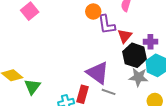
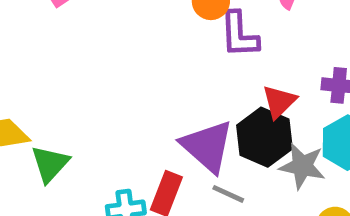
red triangle: (125, 36) -> (279, 102), moved
black hexagon: (135, 55) -> (264, 137), moved

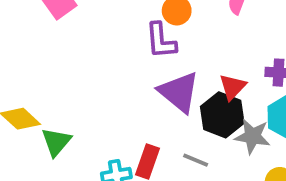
purple L-shape: (239, 35) -> (161, 41), moved
purple triangle: (207, 146) -> (179, 92), moved

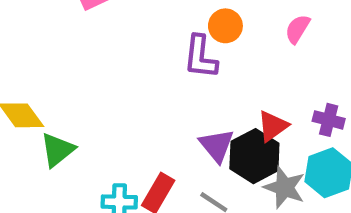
purple triangle: (179, 92) -> (217, 145), moved, size x0.7

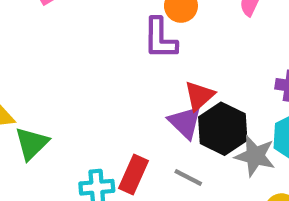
red triangle: (273, 126) -> (199, 96), moved

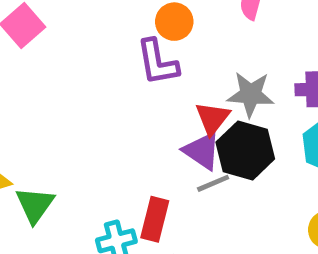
gray star: (255, 156) -> (251, 94), moved
gray line: (188, 178) -> (213, 183), moved, turned -40

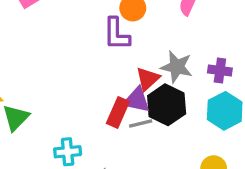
purple triangle: (202, 151) -> (137, 100), turned -32
red rectangle: (155, 219) -> (118, 112), moved

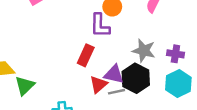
red triangle: (148, 79) -> (98, 84), moved
red rectangle: (118, 112) -> (86, 55), moved

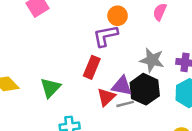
purple L-shape: (100, 26) -> (105, 36), turned 80
green triangle: (25, 86) -> (50, 88), moved

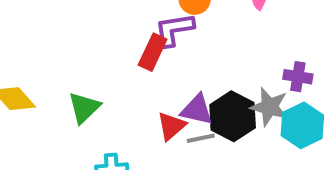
gray star: (152, 60) -> (269, 107), moved
red rectangle: (92, 67) -> (153, 52), moved

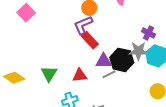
red rectangle: (153, 52) -> (90, 40), moved, turned -54
purple cross: (298, 77) -> (148, 33), turned 32
red triangle: (171, 126) -> (80, 75), moved, turned 49

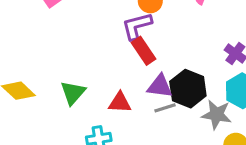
gray star: (138, 51) -> (216, 115), moved

